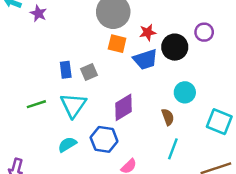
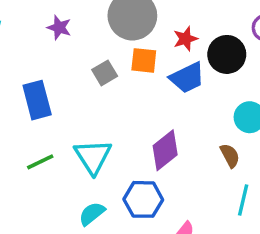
purple star: (38, 13) -> (59, 28), moved
blue rectangle: (66, 70) -> (37, 100), moved, size x1.5
gray square: (89, 72) -> (105, 73), moved

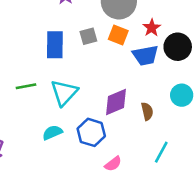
red star: (185, 39) -> (152, 28), turned -30
blue rectangle: (37, 100) -> (55, 45), moved
brown semicircle: (230, 156) -> (147, 111), moved

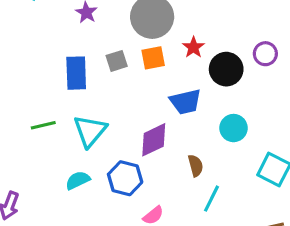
orange square: (118, 35) -> (153, 58), turned -30
blue trapezoid: (145, 55) -> (185, 102), moved
brown semicircle: (147, 111) -> (196, 166), moved

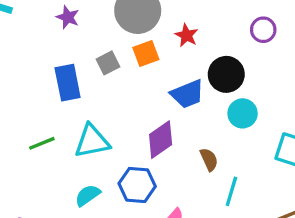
black circle: (226, 69) -> (226, 74), moved
cyan triangle: (90, 131) -> (92, 141), turned 48

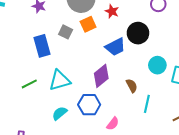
gray square: (108, 63) -> (66, 32), turned -32
cyan circle: (243, 113) -> (157, 65), moved

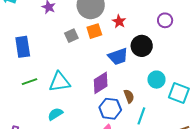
gray square: (66, 32) -> (71, 36), turned 32
blue rectangle: (42, 46) -> (23, 47), moved
blue hexagon: (89, 105) -> (110, 109), moved

